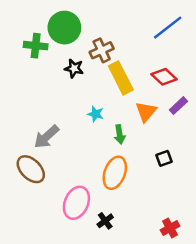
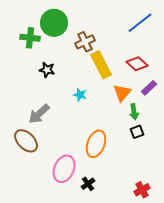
black star: (74, 68) -> (47, 70), moved
green arrow: (120, 134) -> (134, 112), moved

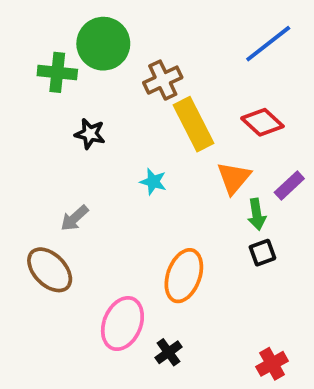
purple rectangle: (149, 88) -> (289, 186), moved
gray arrow: (39, 114) -> (75, 218), size x0.7

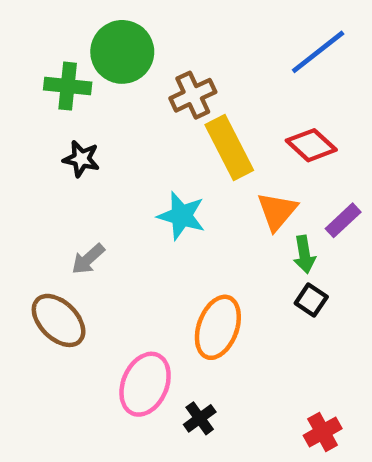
black star: (90, 134) -> (81, 159), moved
cyan star: (153, 182) -> (181, 216), size x1.5
black square: (262, 253) -> (311, 300), turned -36

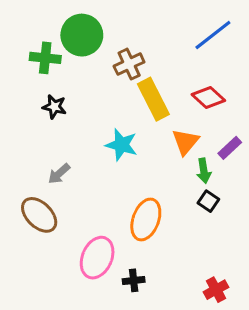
black cross: (200, 418) -> (134, 280), turned 30

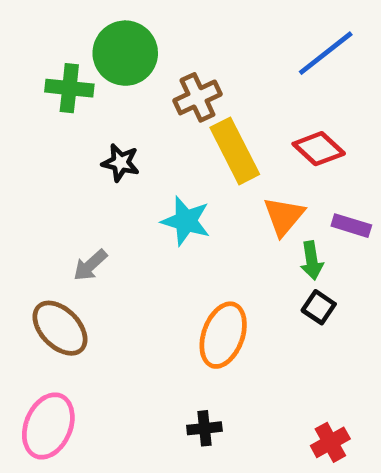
black star: (54, 107) -> (121, 163), moved
purple rectangle: (230, 148) -> (351, 226), turned 60
pink ellipse: (97, 258) -> (48, 426), moved

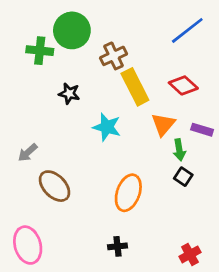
gray arrow: (90, 265) -> (28, 153), moved
brown ellipse: (60, 328) -> (55, 186), moved
pink ellipse: (48, 426) -> (28, 245), turned -39

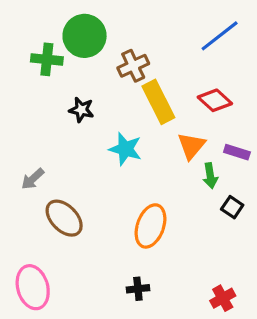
black square: (183, 177) -> (232, 207), moved

